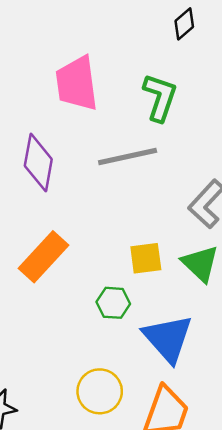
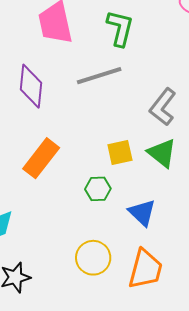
blue triangle: (168, 338) -> (142, 213), size x0.7

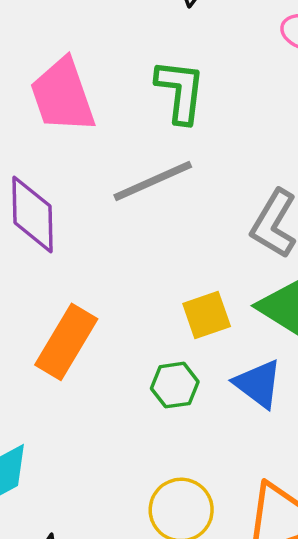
blue triangle: (142, 213) -> (258, 384), moved

